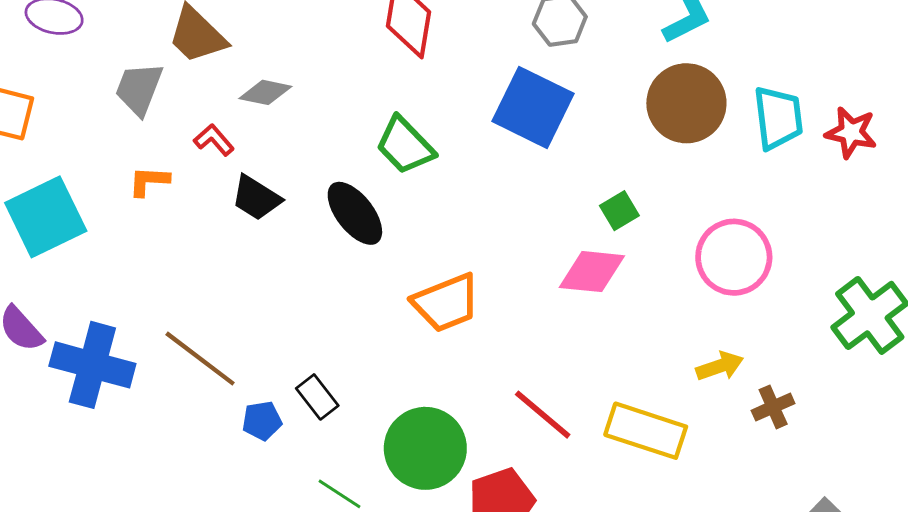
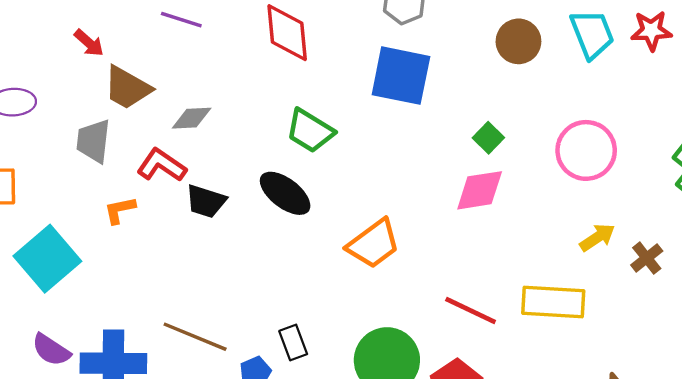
brown circle: (686, 103) -> (518, 41), size x0.7
red L-shape: (214, 140) -> (162, 165), size x1.5
black rectangle: (317, 397) -> (293, 342), turned 32

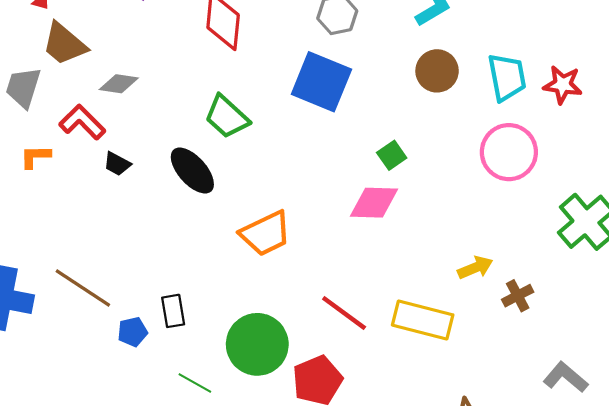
pink circle: (586, 150) -> (509, 152), moved
black trapezoid: (206, 201) -> (117, 164), size x0.7

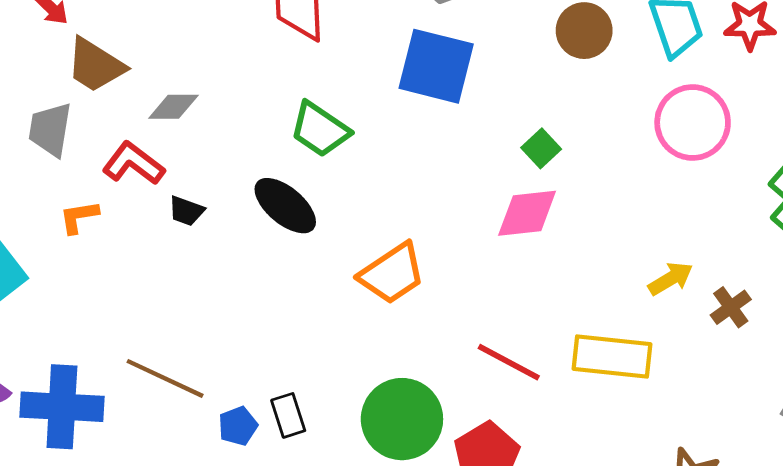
black rectangle: (173, 311) -> (288, 415), moved

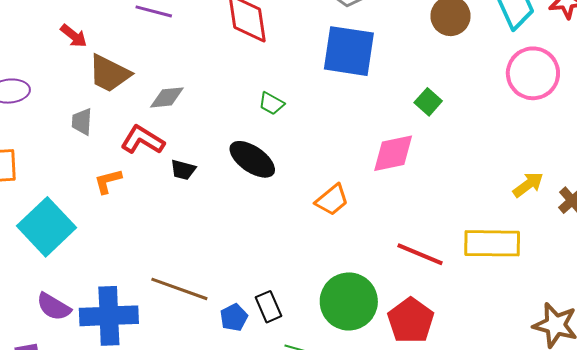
gray trapezoid: (50, 129) -> (82, 122), size x0.7
green trapezoid: (320, 129) -> (271, 103), size x0.6
pink diamond: (527, 213) -> (393, 153), moved
orange trapezoid: (392, 274) -> (332, 200), size x0.7

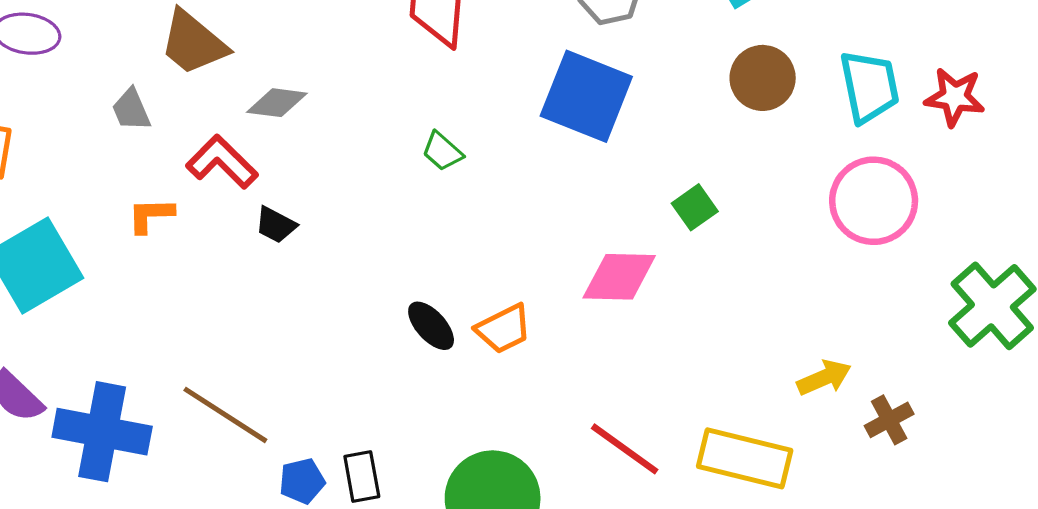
gray trapezoid: (82, 122) -> (131, 110), turned -40
black ellipse: (252, 159) -> (431, 326), moved, size x0.7

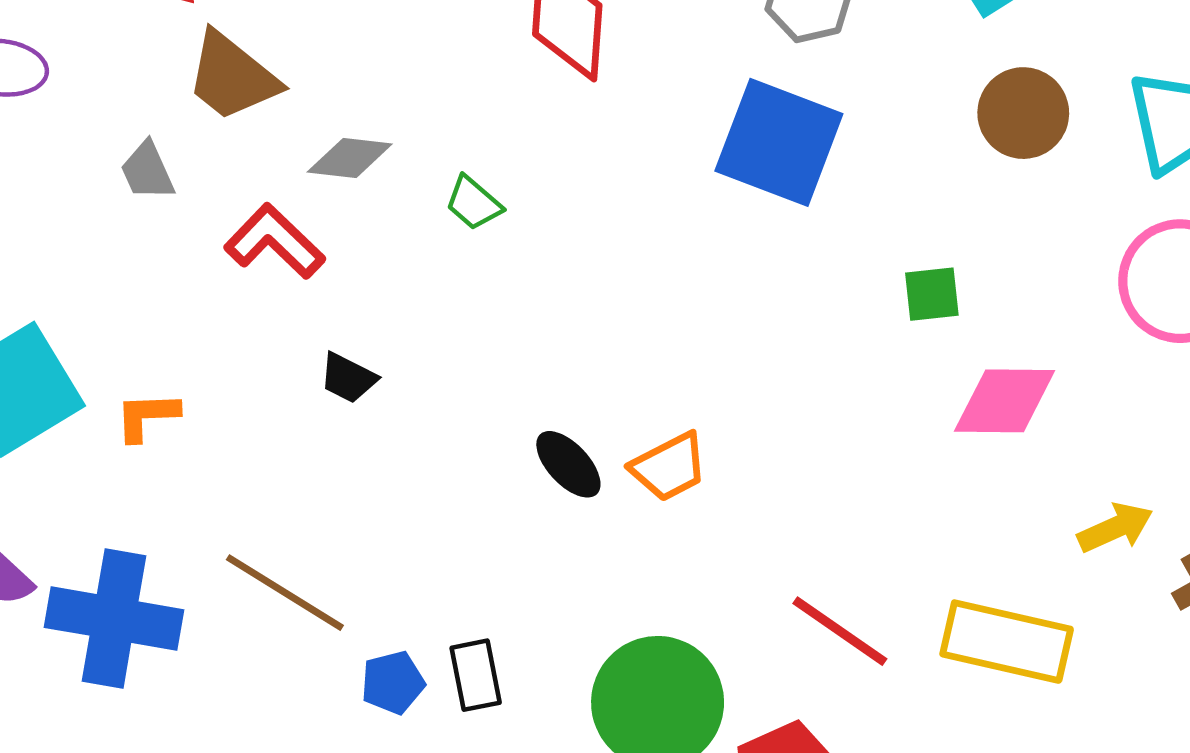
green trapezoid: (442, 151) -> (473, 203), moved
green square: (695, 207) -> (932, 294), turned 30
orange L-shape: (151, 215) -> (147, 416), moved
black trapezoid: (276, 225) -> (348, 378), moved
pink diamond: (619, 277) -> (1005, 401), moved

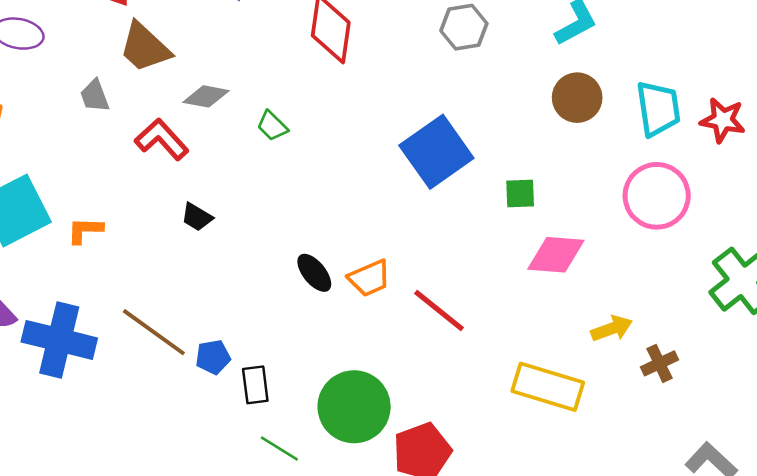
blue square: (779, 142) -> (436, 152), moved, turned 30
red line: (840, 631) -> (439, 310), moved
blue pentagon: (393, 683) -> (213, 357), moved

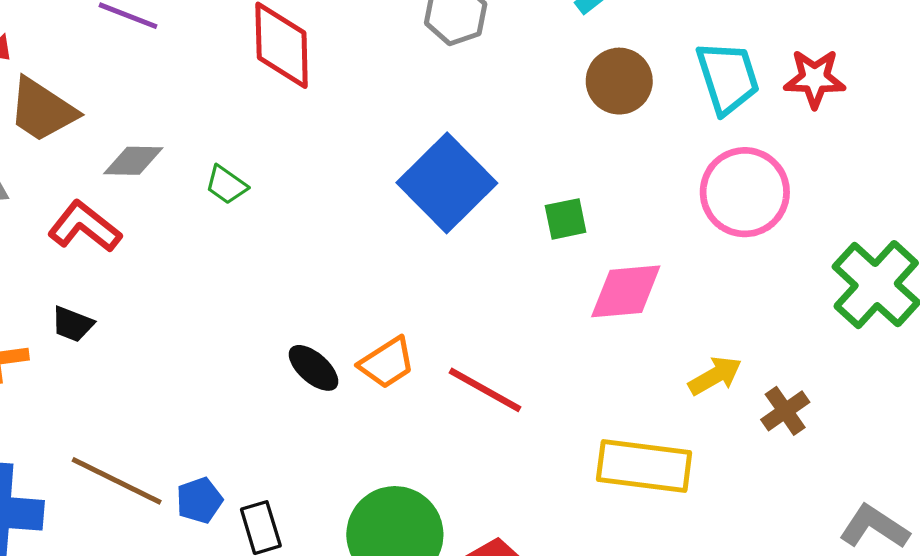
black trapezoid: (197, 217) -> (72, 324), moved

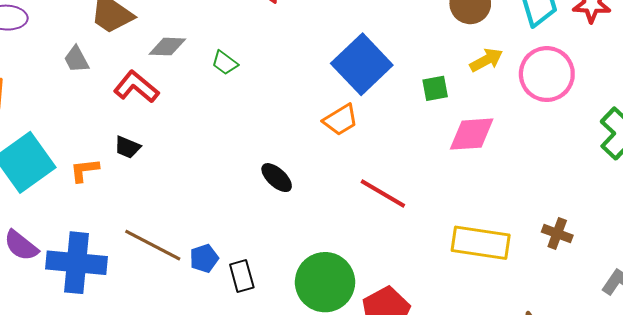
orange trapezoid: (387, 363) -> (340, 120), moved
yellow arrow: (715, 376) -> (486, 60), moved
brown cross: (785, 411) -> (557, 234), moved, turned -36

